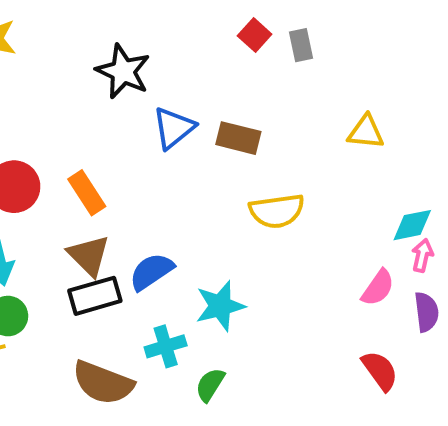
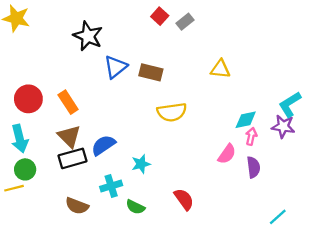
gray rectangle: (301, 45) -> (185, 22), turned 63
cyan star: (220, 306) -> (141, 164), size x0.7
red semicircle: (380, 371) -> (184, 199), moved
brown semicircle: (103, 383) -> (77, 206), size x0.7
green semicircle: (210, 385) -> (135, 207), turned -96

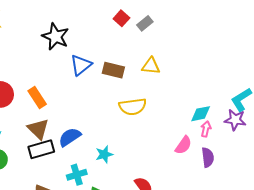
yellow triangle: (220, 69) -> (151, 66), moved

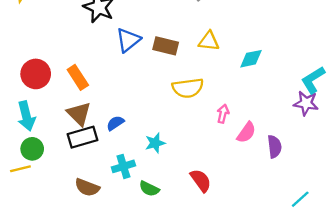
cyan diamond: (201, 114) -> (251, 59), moved
pink arrow: (206, 129) -> (223, 114), moved
blue semicircle: (70, 137) -> (115, 123), size x0.7

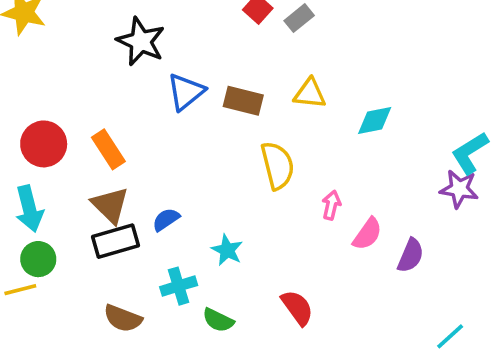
yellow semicircle: (188, 88) -> (277, 166), turned -96
cyan star: (155, 143) -> (227, 250), turned -30
purple semicircle: (274, 147) -> (411, 255), turned 30

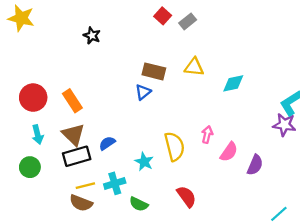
black star: (141, 41) -> (92, 36), size x0.6
blue triangle: (186, 92) -> (143, 92), moved, size x0.7
yellow semicircle: (277, 166) -> (175, 146), moved
cyan arrow: (29, 209) -> (38, 135), moved, size x0.7
yellow line: (20, 290) -> (85, 186), moved

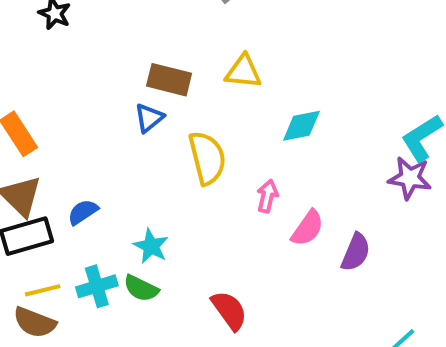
cyan diamond: (233, 83) -> (301, 126), moved
yellow semicircle: (175, 146) -> (207, 158), moved
green semicircle: (139, 204) -> (141, 288), moved

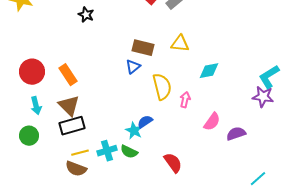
pink arrow: (267, 196) -> (185, 100), moved
blue semicircle: (83, 212) -> (145, 122), moved
purple semicircle: (356, 252) -> (236, 134), turned -132

